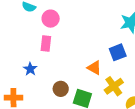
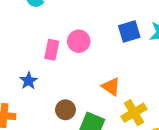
pink circle: (51, 19) -> (79, 41), moved
blue square: (118, 52) -> (129, 32), moved

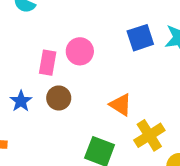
brown circle: (65, 110) -> (59, 98), moved

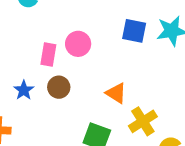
blue square: (140, 38) -> (134, 31), turned 30

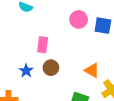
pink circle: (78, 44) -> (79, 19), moved

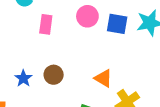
pink rectangle: (43, 45) -> (46, 24), moved

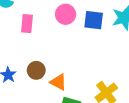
orange triangle: (103, 78) -> (58, 82), moved

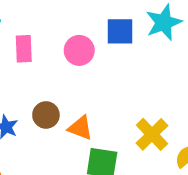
pink circle: (66, 14) -> (79, 50), moved

